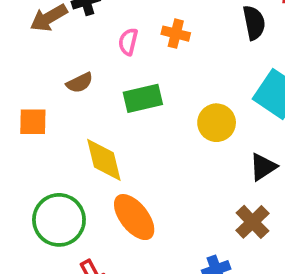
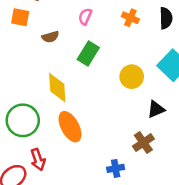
orange cross: (176, 34) -> (130, 18), moved
green rectangle: (143, 98) -> (88, 53), turned -55
orange square: (33, 122) -> (20, 17), moved

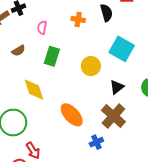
orange ellipse: (70, 127) -> (72, 115), moved
brown cross: (143, 143) -> (113, 116), size x1.4

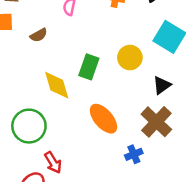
green rectangle: (52, 56) -> (89, 67), moved

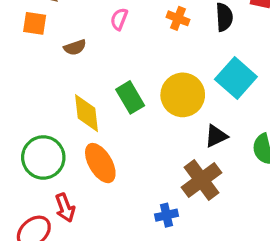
yellow circle: (130, 58) -> (183, 95), size x1.4
green rectangle: (89, 67) -> (130, 97), turned -60
orange ellipse: (103, 119) -> (100, 163), moved

